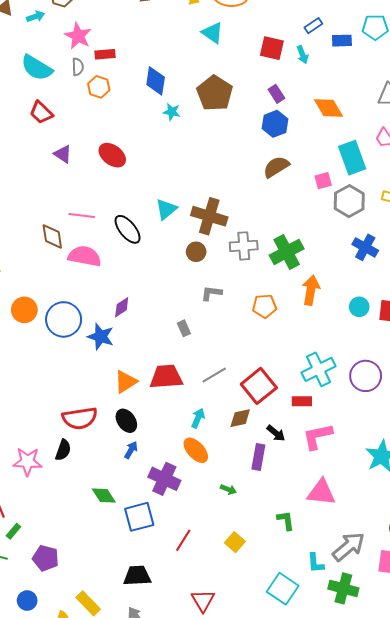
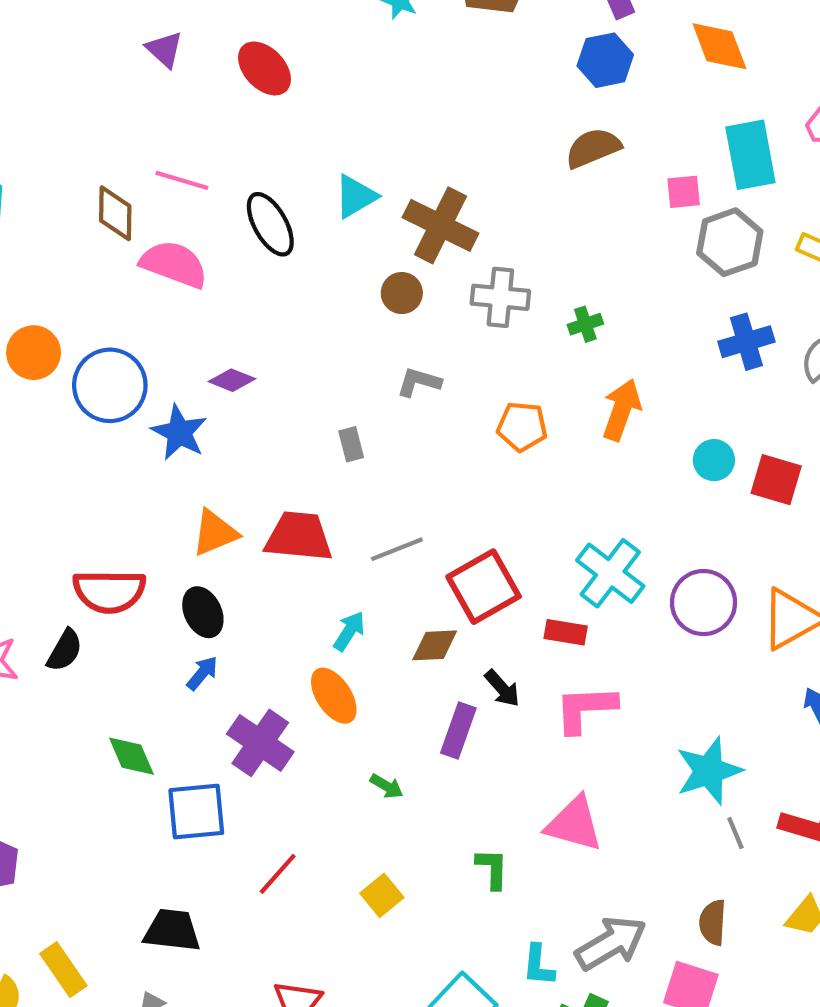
blue cross: (365, 247) -> (746, 342), turned 35
green cross: (287, 252) -> (585, 324), size x0.5
purple diamond: (122, 307) -> (232, 380), turned 45
cyan cross: (319, 369) -> (610, 573), turned -36

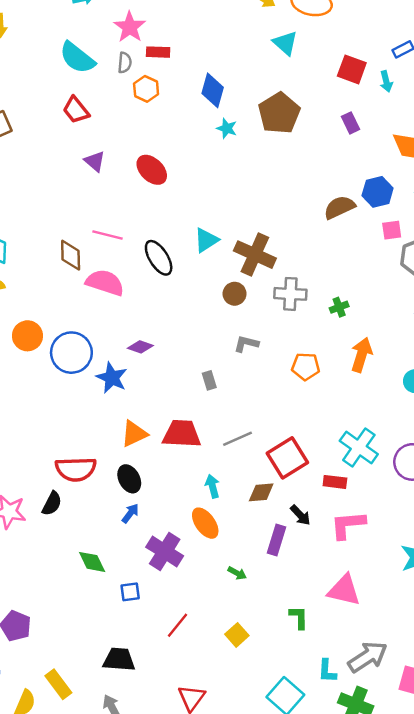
blue hexagon: (605, 60) -> (378, 192), moved
cyan arrow: (349, 631) -> (212, 486), turned -45
blue square: (196, 812) -> (130, 592), size x0.6

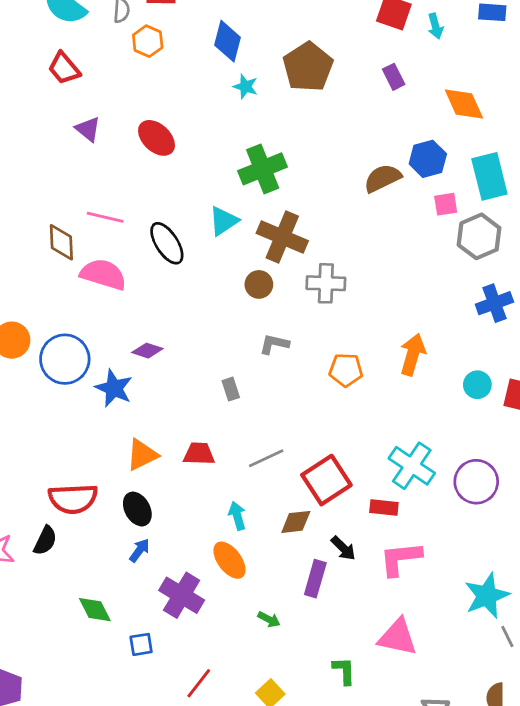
green cross: (339, 307) -> (263, 169), moved, size x2.0
red trapezoid: (182, 434) -> (199, 454), size x0.7

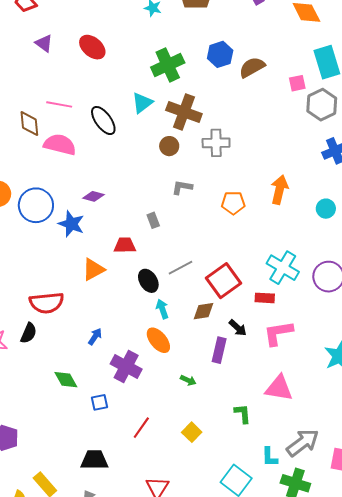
blue hexagon: (428, 159) -> (220, 54), moved
red trapezoid: (199, 454) -> (125, 245), moved
black ellipse: (137, 509) -> (148, 281), moved

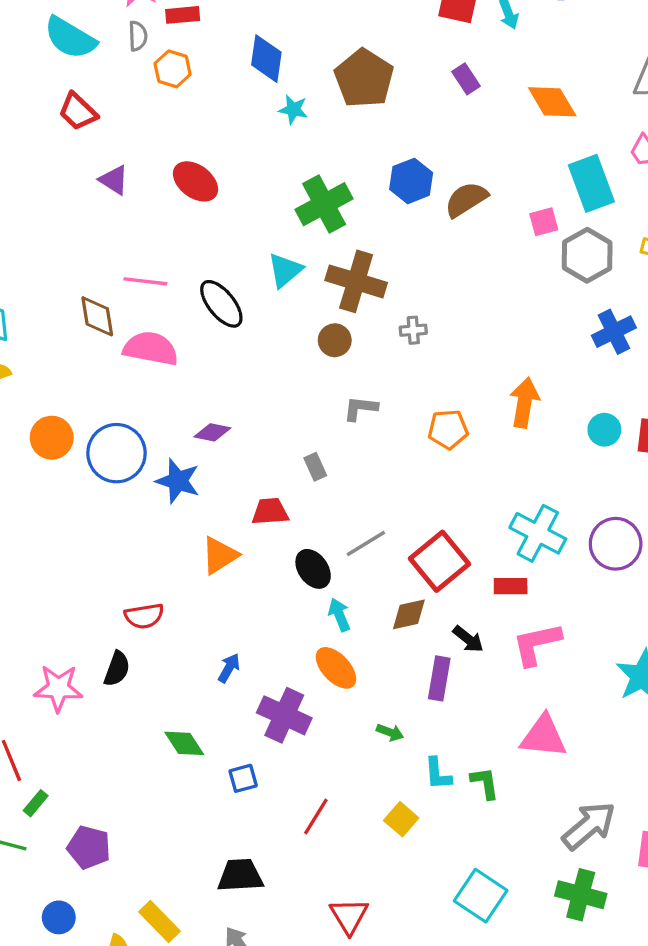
gray cross: (216, 143) -> (413, 330), size x0.6
red semicircle: (47, 303) -> (144, 616), size x0.7
cyan L-shape: (270, 457) -> (438, 774), moved

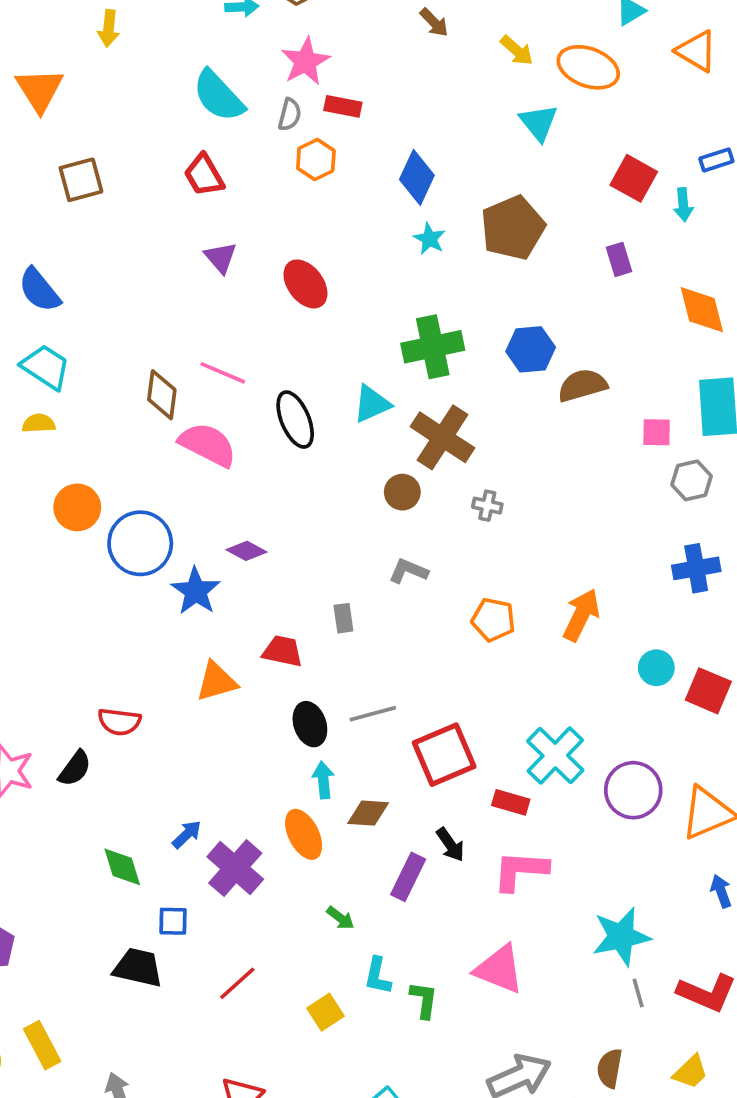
gray hexagon: (587, 255) -> (692, 480), size x0.7
brown diamond: (409, 614) -> (368, 813), moved
blue arrow: (229, 668) -> (187, 834), moved
black trapezoid: (240, 875) -> (138, 968), moved

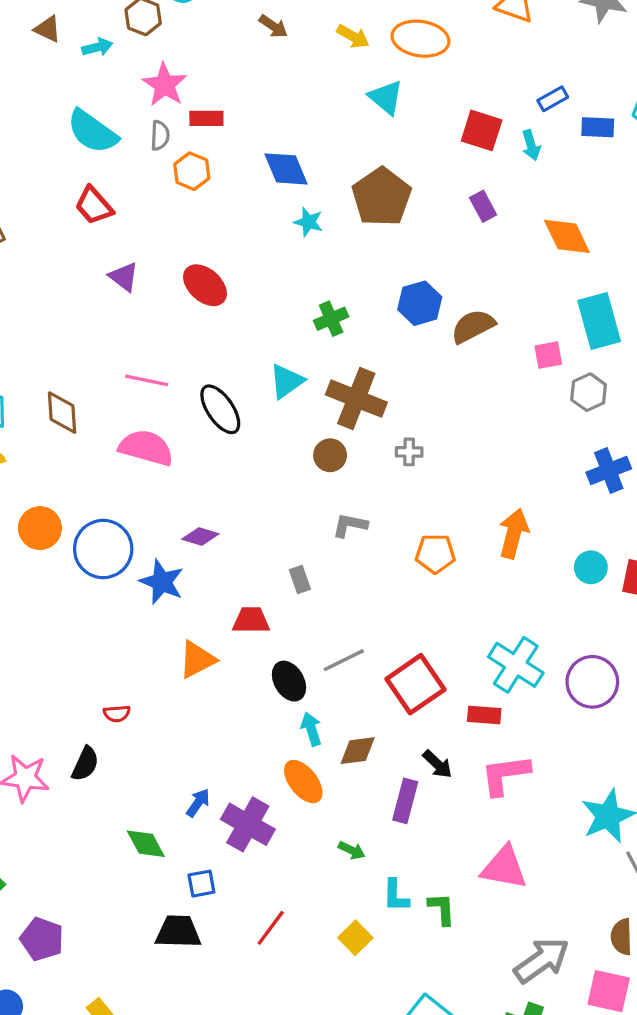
blue diamond: (417, 177) -> (286, 169), turned -36
green cross: (433, 347) -> (331, 319), size x0.6
brown diamond: (162, 395) -> (62, 413), moved
red semicircle: (119, 722) -> (117, 714), size x0.7

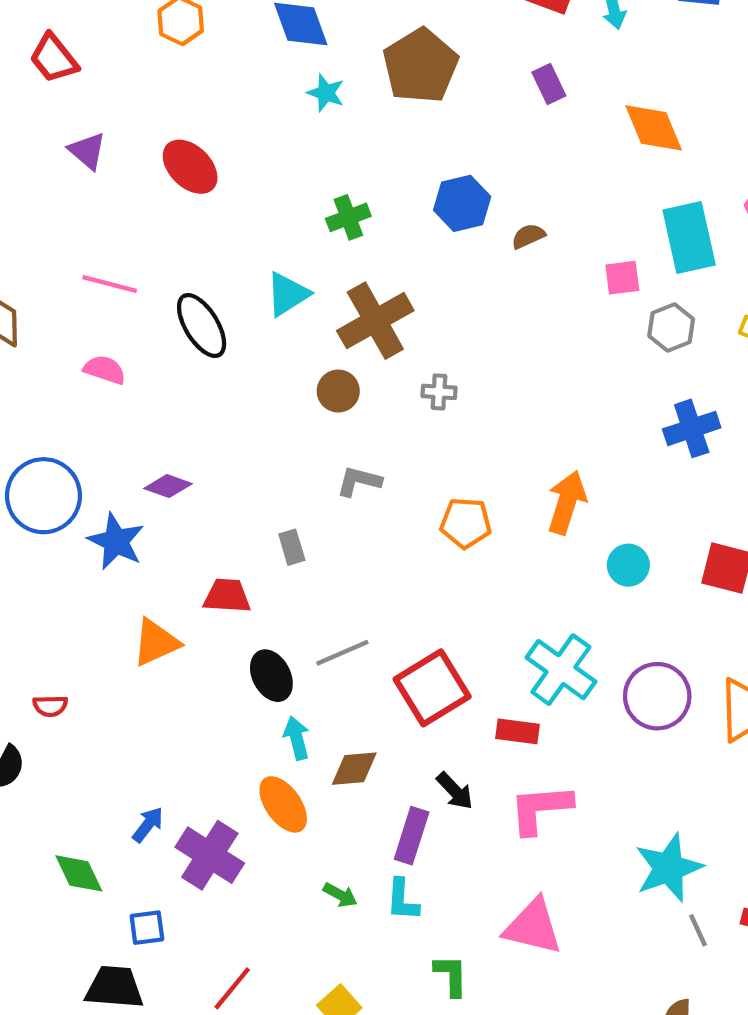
brown semicircle: (473, 326) -> (528, 236), size x0.6
brown cross: (356, 399) -> (375, 321), turned 36
pink semicircle: (146, 448) -> (105, 370), size x0.6
cyan circle: (591, 567) -> (628, 565), moved
cyan L-shape: (396, 896) -> (402, 900), moved

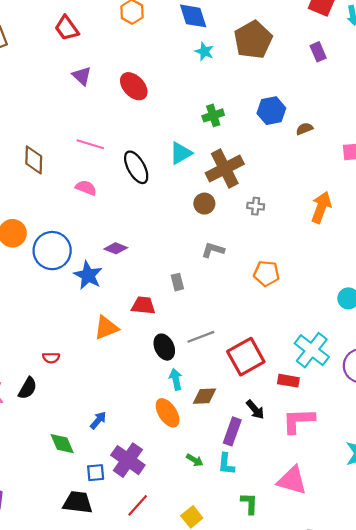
orange arrow: (567, 502) -> (321, 207), moved
purple cross: (210, 855) -> (128, 460), moved

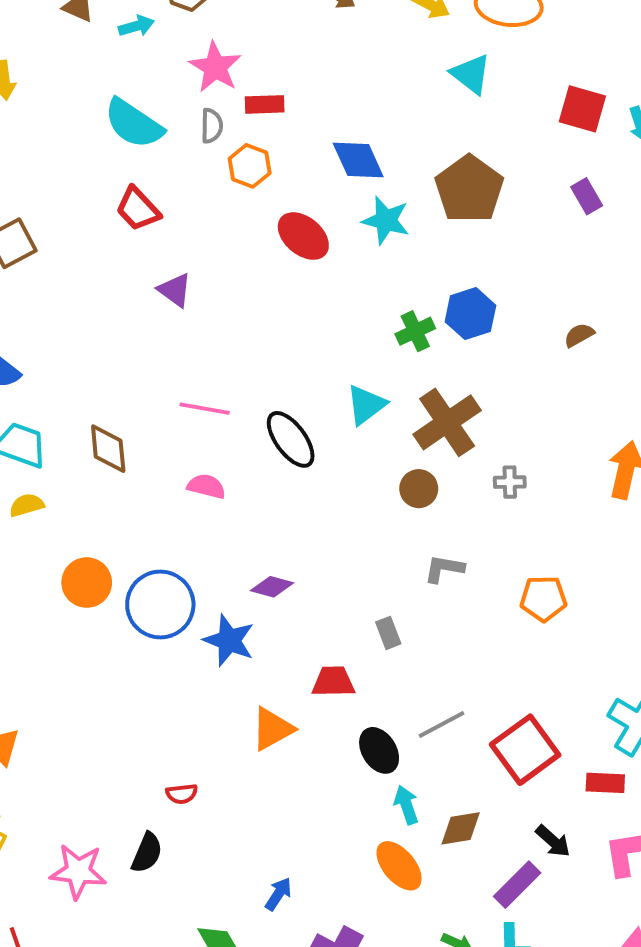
cyan star: (204, 52) -> (386, 220), size x1.4
red ellipse: (134, 86) -> (303, 236), moved
blue hexagon: (271, 111) -> (470, 314), moved
purple rectangle: (232, 431) -> (517, 885), turned 32

